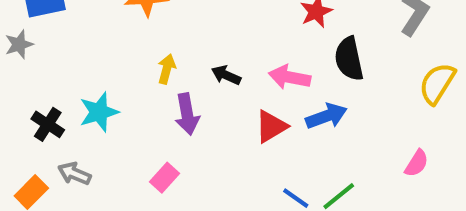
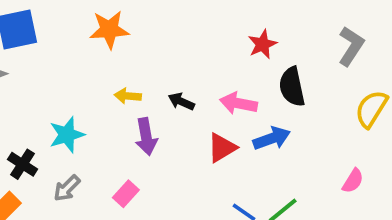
yellow arrow: (167, 69) -> (128, 96), turned -100
black cross: (48, 124) -> (23, 164), moved
gray arrow: (74, 174) -> (67, 188), moved, turned -68

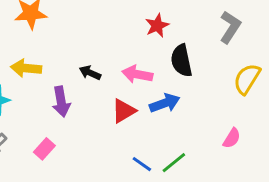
yellow arrow: (128, 96) -> (26, 68), moved, size x1.4

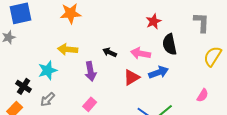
gray L-shape: (230, 27) -> (202, 22), turned -30
pink rectangle: (44, 149) -> (90, 104), moved

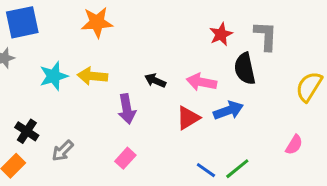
gray L-shape: (202, 22) -> (266, 36), moved
cyan star: (48, 70) -> (54, 76), moved

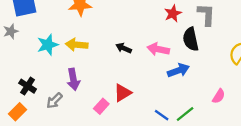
purple arrow: (127, 109) -> (73, 79), moved
red triangle: (188, 118) -> (123, 93), moved
pink semicircle: (294, 145) -> (219, 96), moved

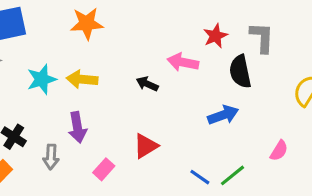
pink arrow: (158, 49) -> (183, 62), moved
gray arrow: (54, 101) -> (51, 157), turned -42
pink rectangle: (101, 106) -> (104, 169), moved

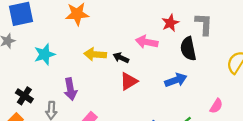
yellow arrow: (82, 79) -> (95, 54), moved
red triangle: (146, 146) -> (129, 81), moved

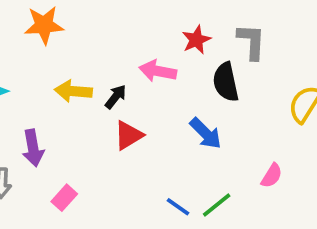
black arrow: (121, 58) -> (116, 97), turned 104
blue arrow: (176, 80) -> (206, 133), turned 65

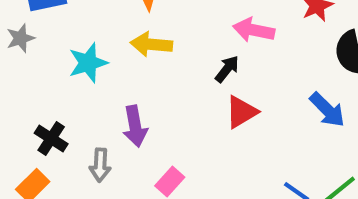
pink arrow: (158, 71) -> (254, 30), moved
yellow arrow: (73, 91) -> (151, 44), moved

